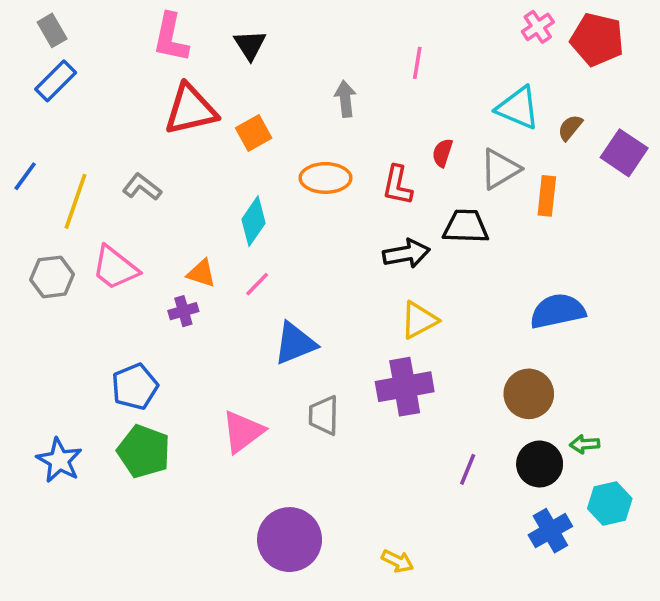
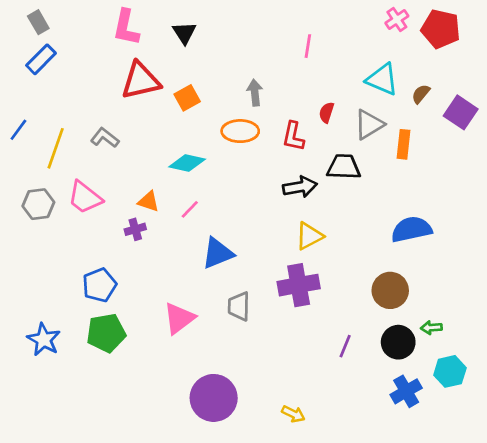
gray arrow: (345, 99) -> (255, 93), moved
cyan diamond: (254, 221) -> (187, 163), turned 68
green pentagon: (144, 451) -> (106, 333), turned -30

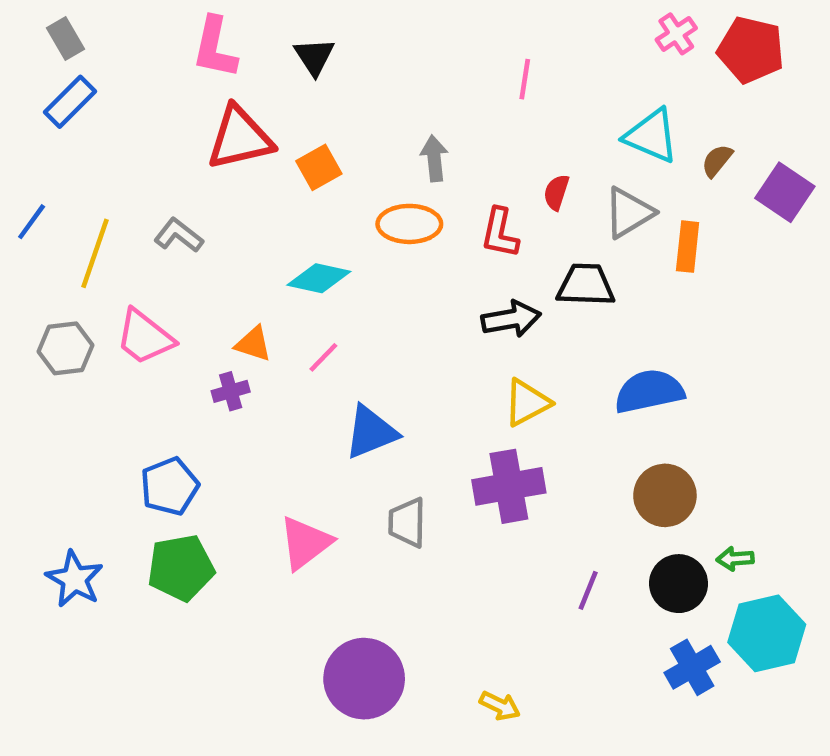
blue semicircle: (411, 229) -> (649, 391), moved
cyan hexagon: (450, 371) -> (767, 633), size x1.4

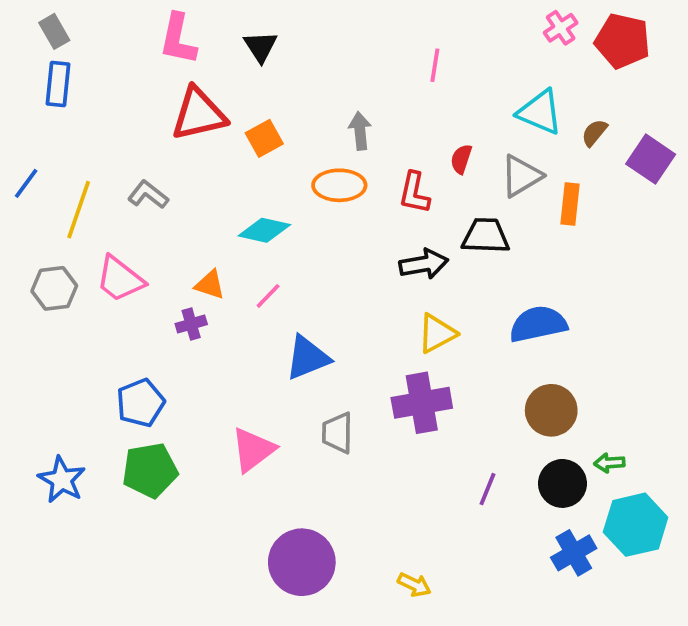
blue rectangle: (70, 102) -> (58, 84), turned -39

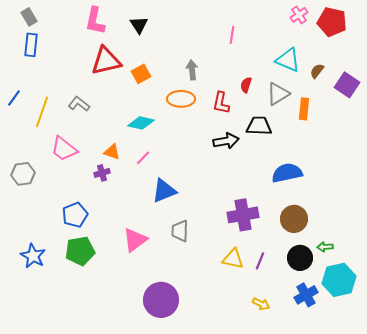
gray hexagon: (54, 288) -> (23, 174), moved
yellow triangle: (437, 333) -> (233, 259), moved, turned 40
purple cross: (422, 403) -> (243, 215), moved
yellow arrow: (414, 585) -> (261, 304), moved

